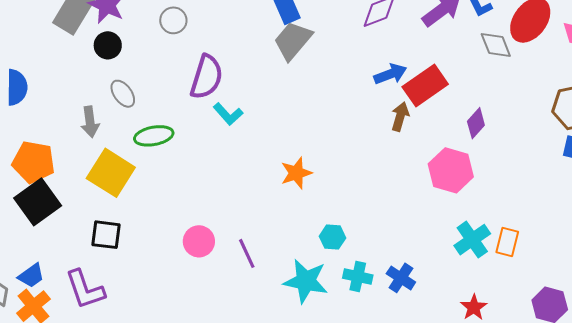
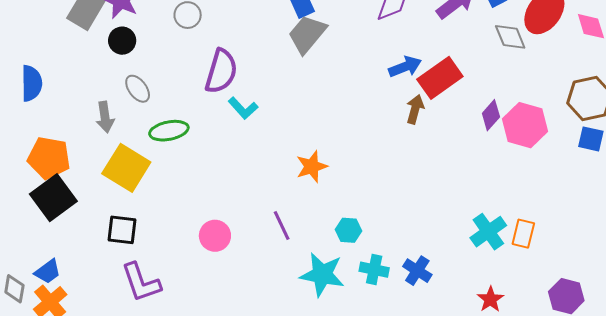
pink hexagon: (451, 170) -> (525, 125), moved
purple line: (247, 253) -> (282, 225), moved
purple L-shape: (85, 289) -> (141, 282), moved

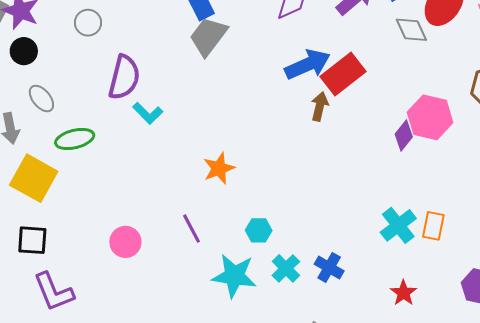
blue arrow: (405, 67) -> (308, 64), size x1.4
purple diamond: (491, 115) -> (404, 136), moved
cyan cross: (374, 270) -> (286, 268), turned 36

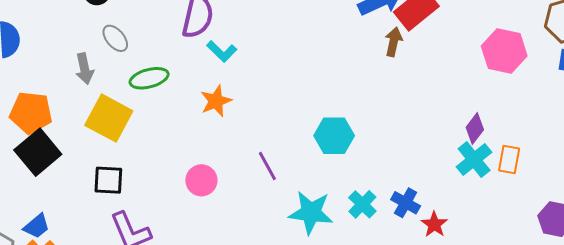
purple diamond: (404, 136) -> (475, 129), moved
orange star: (219, 168) -> (216, 101), moved
cyan hexagon: (259, 230) -> (334, 136), moved, size x1.5
red star: (403, 293) -> (434, 224), moved

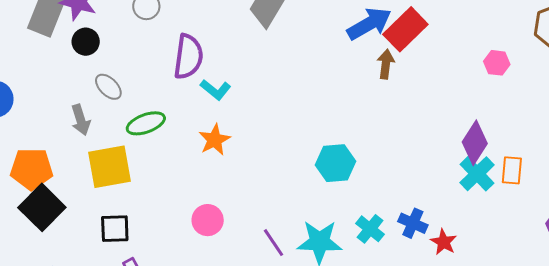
pink hexagon: (504, 51) -> (497, 63), size x0.6
yellow square: (109, 118) -> (109, 167), turned -33
purple diamond: (475, 129) -> (475, 143), size x1.4
purple line: (267, 166) -> (274, 243), moved

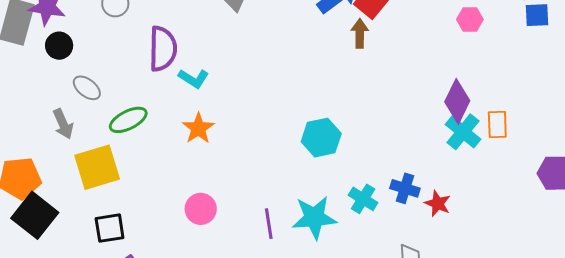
purple line: (274, 243) -> (269, 224), turned 32

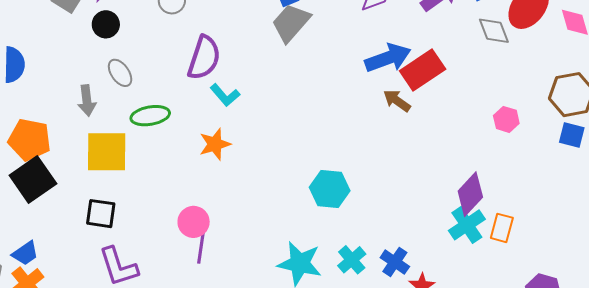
brown arrow: (360, 33) -> (397, 101), turned -72
purple line: (269, 224) -> (201, 248), moved

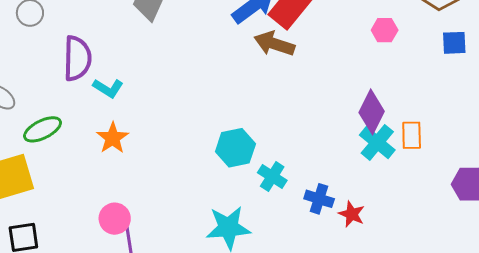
brown arrow: (397, 101) -> (274, 44), size x1.4
blue square: (572, 135) -> (454, 43), moved
cyan cross: (352, 260) -> (272, 177), moved

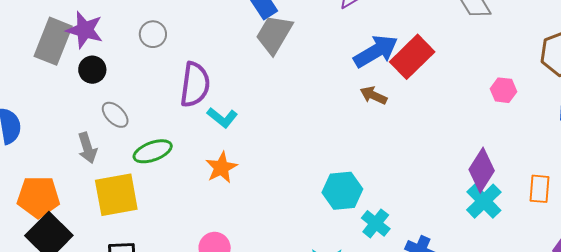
brown arrow: (274, 44) -> (374, 95), moved, size x0.7
orange rectangle: (412, 135) -> (539, 189), moved

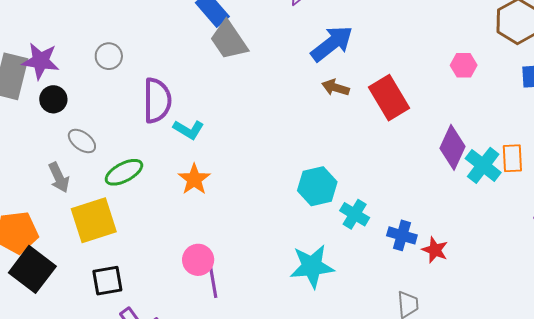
gray trapezoid: (274, 34) -> (229, 40), turned -57
red rectangle: (412, 57) -> (389, 98), moved, turned -69
cyan cross: (484, 201) -> (483, 165), moved

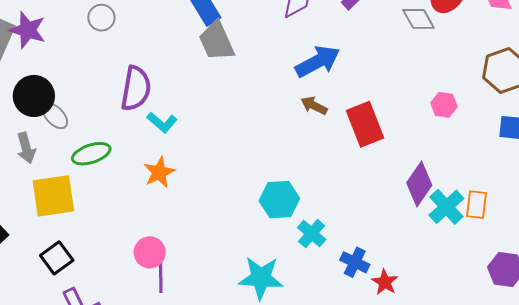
gray circle: (109, 56) -> (101, 18), moved
black circle: (53, 99) -> (34, 96), moved, size x1.5
black square: (107, 281) -> (57, 258), turned -36

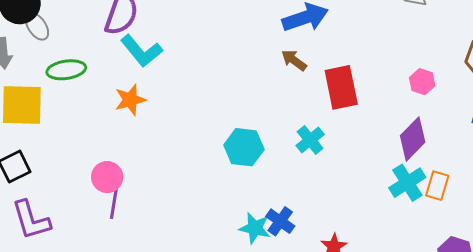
cyan L-shape: (162, 122) -> (141, 51), size x1.4
purple diamond: (419, 184) -> (413, 139), moved
cyan cross: (312, 234) -> (310, 140), moved
blue cross: (355, 262) -> (280, 221), moved
cyan star: (261, 278) -> (255, 228), moved, size x0.7

